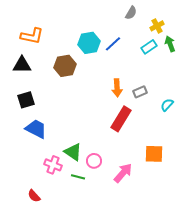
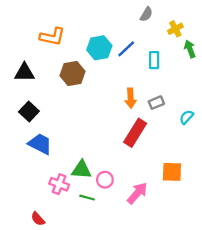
orange L-shape: (32, 36) -> (52, 37), moved
cyan rectangle: (149, 47) -> (154, 60), moved, turned -56
black square: (26, 100) -> (29, 112), turned -30
green triangle: (73, 152) -> (81, 170), turned -30

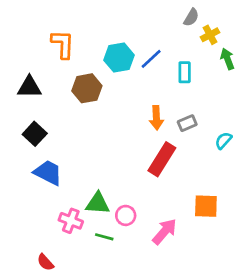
gray semicircle: (146, 14) -> (191, 17), moved
orange L-shape: (52, 37) -> (63, 44), turned -100

